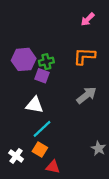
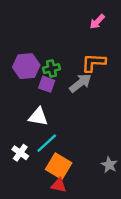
gray arrow: (87, 95) -> (80, 83), moved
orange square: (40, 149) -> (59, 166), moved, size x1.5
white cross: (16, 156) -> (20, 153), moved

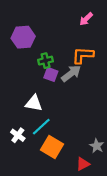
purple hexagon: (26, 66) -> (23, 37), moved
purple square: (47, 84) -> (51, 74), moved
red triangle: (59, 185) -> (83, 164), moved, turned -40

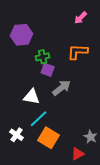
gray arrow: (71, 73) -> (62, 88), moved
white cross: (18, 135) -> (17, 135), moved

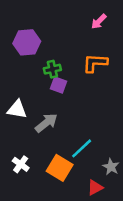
gray arrow: (62, 88) -> (46, 123), moved
white triangle: (32, 97) -> (17, 109), moved
cyan line: (39, 119) -> (82, 148), moved

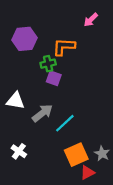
orange L-shape: (95, 63) -> (64, 47), moved
cyan line: (82, 148) -> (65, 123), moved
orange square: (60, 168) -> (76, 155), moved, turned 35

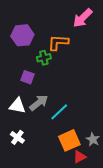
pink arrow: (91, 20) -> (83, 18), size x1.5
purple square: (54, 78) -> (28, 77), moved
white triangle: (16, 101) -> (17, 106), moved

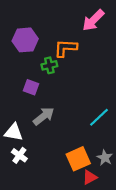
white triangle: (17, 106) -> (14, 132), moved
cyan line: (59, 112) -> (99, 117), moved

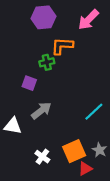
purple hexagon: (25, 40) -> (44, 17), moved
white cross: (19, 155) -> (42, 157), moved

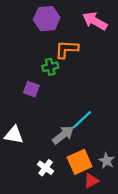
pink arrow: (88, 20) -> (95, 21), turned 75
gray arrow: (41, 111) -> (63, 135), moved
cyan line: (94, 112) -> (82, 120), moved

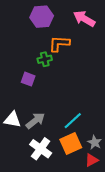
cyan line: (82, 120) -> (73, 121), moved
gray arrow: (63, 135) -> (35, 121), moved
white cross: (46, 168) -> (41, 149), size x1.5
red triangle: (91, 181) -> (92, 160), moved

